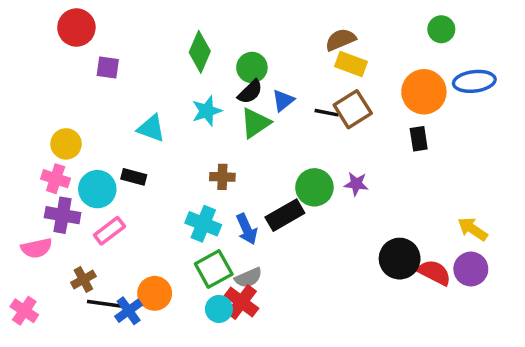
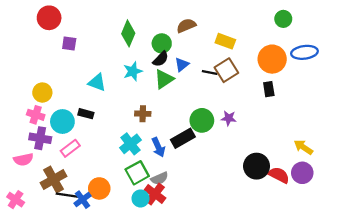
brown semicircle: (341, 40) -> (186, 26), moved
cyan cross: (203, 224) -> (130, 144), turned 30
brown cross: (83, 279) -> (54, 180), size x1.6

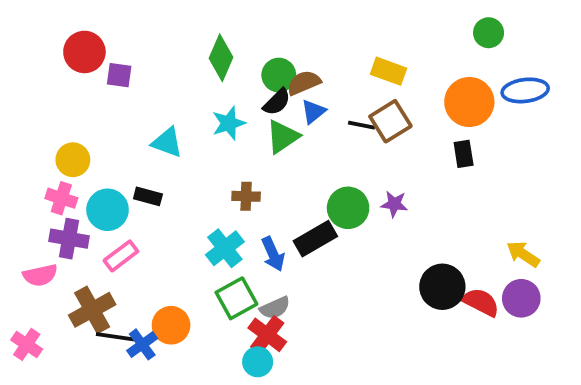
red circle: (49, 18) -> (84, 52), moved
brown semicircle: (186, 26) -> (304, 83), moved
cyan circle: (141, 198) -> (258, 362), moved

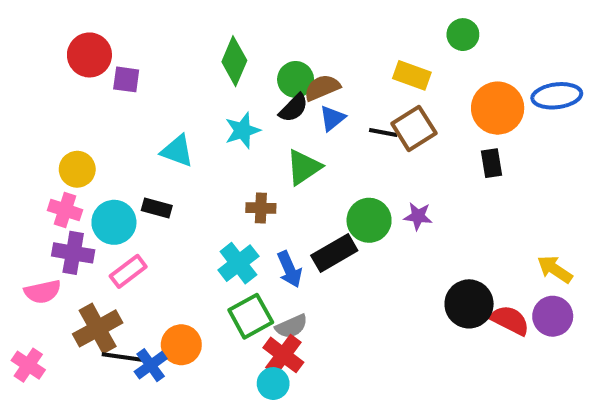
green circle: (489, 33) -> (463, 35), moved
green triangle: (283, 137) -> (304, 167), moved

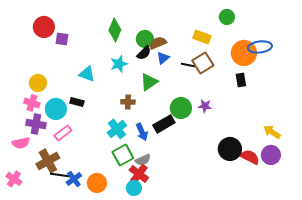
blue ellipse: (557, 96) -> (260, 47), moved
orange circle: (181, 345) -> (97, 183), moved

